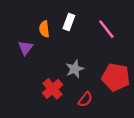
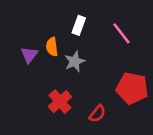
orange semicircle: (44, 29) -> (52, 47), moved
gray star: (75, 69) -> (75, 61), moved

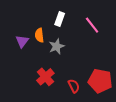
red pentagon: (132, 88) -> (100, 81), moved
red semicircle: (97, 114) -> (74, 86), turned -64

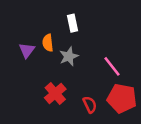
white rectangle: (60, 19) -> (72, 23), turned -32
pink line: (92, 25) -> (112, 66), moved

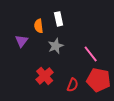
orange semicircle: (48, 43) -> (39, 26), moved
red semicircle: (90, 105) -> (73, 85), turned 48

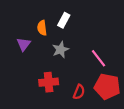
white rectangle: (59, 19) -> (64, 20), turned 40
red cross: (45, 76) -> (49, 82), turned 36

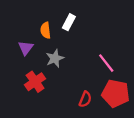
gray star: (61, 50) -> (55, 58), moved
red cross: (49, 82) -> (35, 82), moved, turned -30

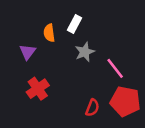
gray star: (55, 58) -> (85, 52), moved

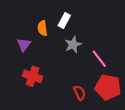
red cross: (38, 89) -> (33, 76), turned -36
red semicircle: (92, 108) -> (80, 93), turned -48

